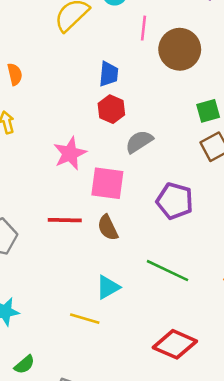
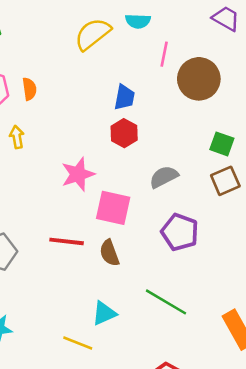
green square: (208, 111) -> (222, 144), turned 30
gray semicircle: (139, 142) -> (164, 177), moved

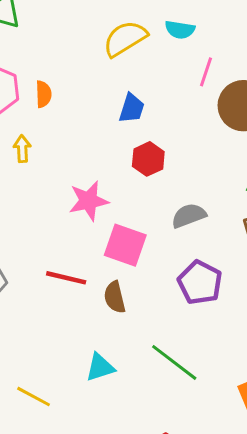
blue trapezoid: (125, 97) -> (132, 108), moved
yellow line: (78, 343) -> (34, 397), moved

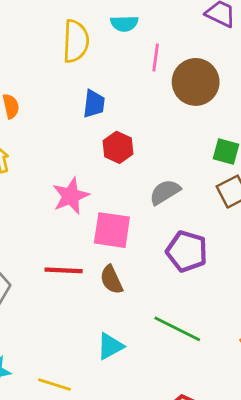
yellow semicircle: (125, 39) -> (76, 41), turned 135

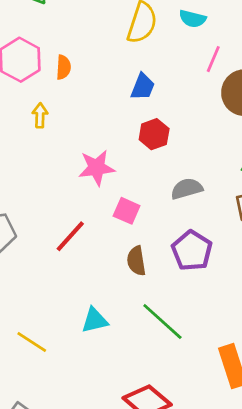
pink square: (112, 230) -> (127, 211), size x0.7
red line: (64, 270) -> (70, 236), turned -66
brown semicircle: (111, 280) -> (136, 261), moved

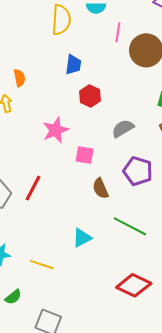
orange semicircle: (63, 67) -> (19, 78), moved
red line: (70, 236) -> (33, 188), moved

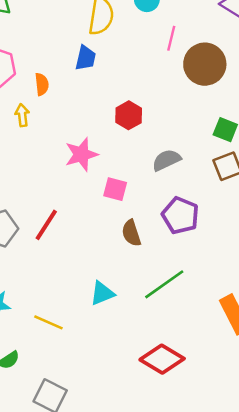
blue trapezoid: (73, 65) -> (86, 58), moved
green line: (130, 226) -> (164, 284), turned -68

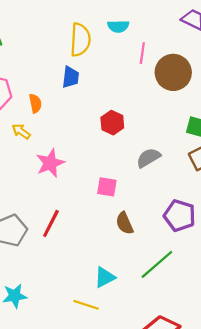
yellow arrow: (22, 115) -> (21, 131), turned -42
pink star: (81, 154) -> (50, 163), moved
purple pentagon: (180, 215) -> (180, 216), moved
yellow line: (48, 322) -> (86, 305), moved

